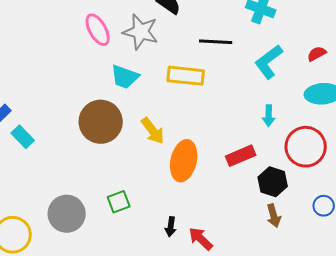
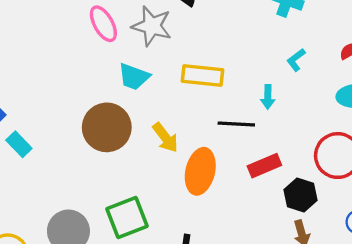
black line: (216, 42) -> (236, 124), moved
cyan L-shape: (269, 62) -> (296, 60), size x0.6
cyan arrow: (269, 116) -> (268, 97), moved
green square: (119, 202) -> (127, 217), size x1.6

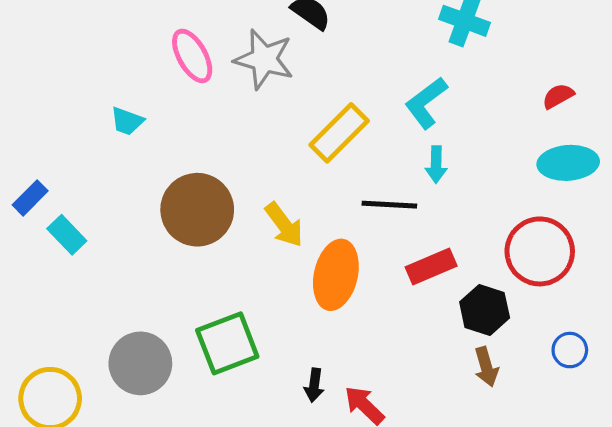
cyan L-shape: (296, 60) -> (426, 103), moved, size x1.5
yellow rectangle: (203, 76) -> (339, 133), turned -51
cyan trapezoid: (134, 77) -> (127, 121), moved, size x0.7

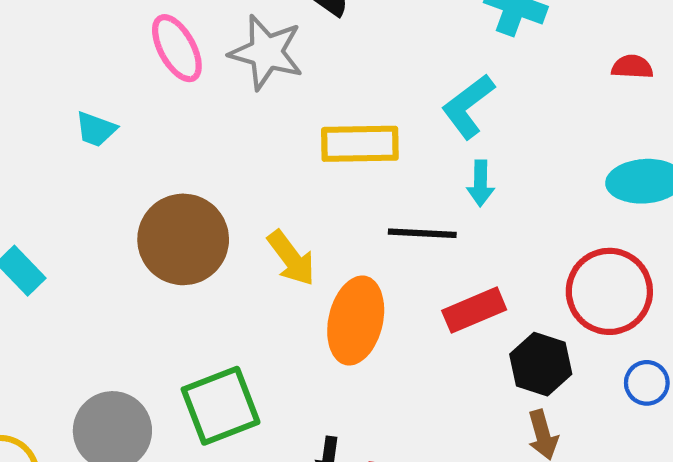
red semicircle: (558, 96) -> (632, 67), moved, turned 32
yellow rectangle: (339, 133) -> (360, 144), turned 44
blue circle: (570, 350) -> (647, 383), moved

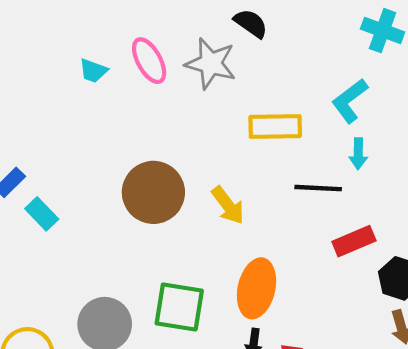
cyan trapezoid: (96, 129) -> (93, 71), moved
orange ellipse: (356, 321) -> (257, 288), moved
green square: (221, 406) -> (179, 307), turned 30

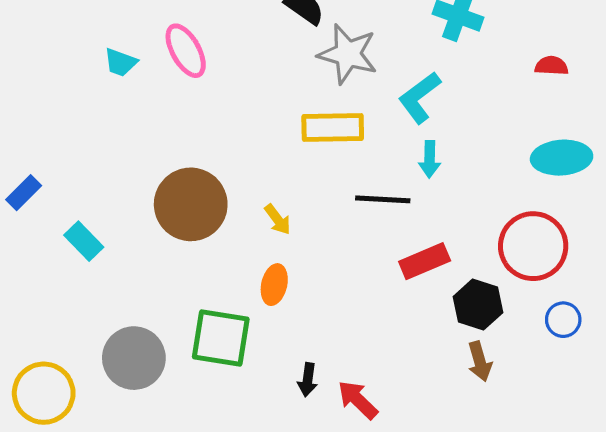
gray star: (211, 63) -> (348, 54), moved
yellow arrow: (228, 205) -> (278, 219), size x0.7
cyan rectangle: (42, 214) -> (84, 241), moved
orange ellipse: (257, 288) -> (274, 285), moved, size x0.6

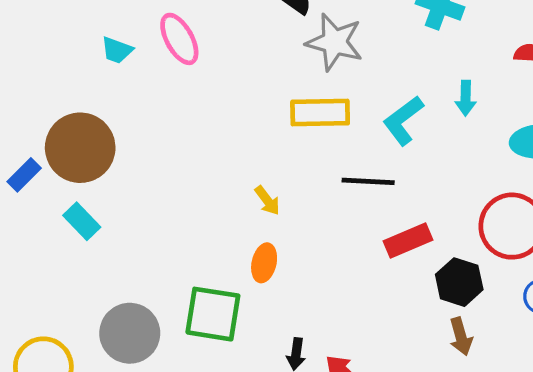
cyan L-shape: (420, 97) -> (403, 121), moved
cyan arrow: (430, 159) -> (466, 98), moved
brown circle: (191, 204) -> (80, 148), moved

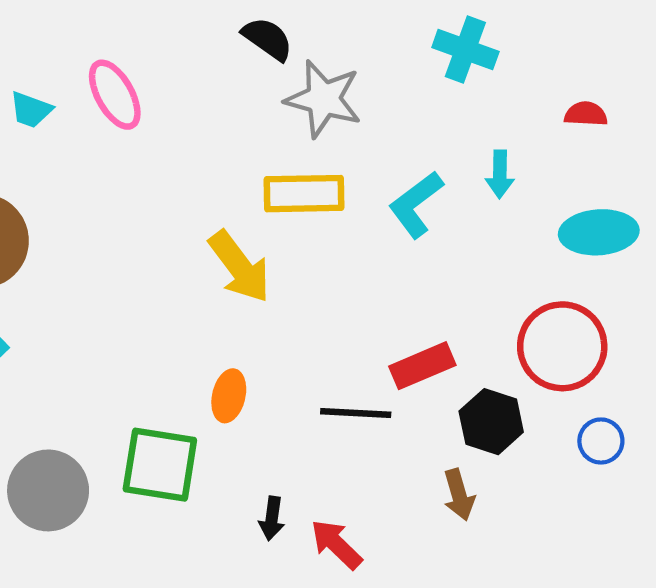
black line: (368, 181) -> (356, 413), moved
yellow arrow: (267, 200) -> (240, 267), moved, size x1.8
brown arrow: (461, 336) -> (459, 495), moved

